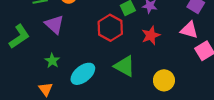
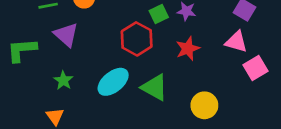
green L-shape: (19, 37) -> (22, 50), turned -150
cyan ellipse: (83, 74) -> (113, 82), moved

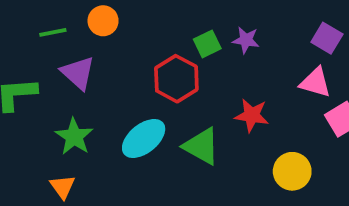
red star: (188, 49) -> (252, 115), moved, turned 30
green star: (63, 80) -> (74, 137), size x1.4
yellow circle: (204, 105) -> (292, 171), moved

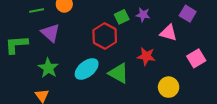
pink triangle: (315, 83) -> (169, 33), moved

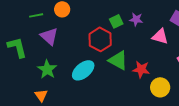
green L-shape: (16, 45) -> (17, 47), turned 80
red star: (146, 56) -> (141, 69), moved
green triangle: (119, 73) -> (118, 60), moved

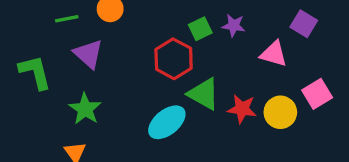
cyan ellipse: (83, 70) -> (167, 122), moved
yellow circle: (160, 87) -> (280, 112), moved

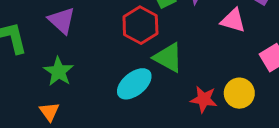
red star: (242, 109) -> (204, 99), moved
yellow circle: (280, 112) -> (239, 93), moved

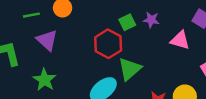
green triangle: (168, 58) -> (130, 69), turned 50

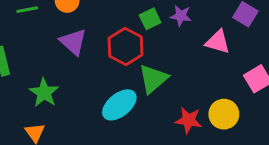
purple triangle: (47, 40) -> (73, 42), moved

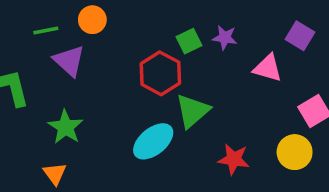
purple triangle: (73, 42) -> (69, 61), moved
yellow circle: (224, 114) -> (295, 152), moved

